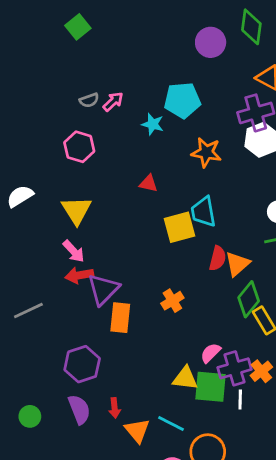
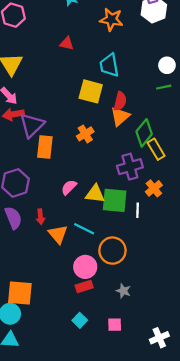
yellow square: (179, 227) -> (91, 91), moved, turned 30
orange triangle: (237, 264) -> (120, 116), moved
pink semicircle: (211, 353) -> (69, 187), moved
purple cross: (235, 368) -> (130, 167), moved

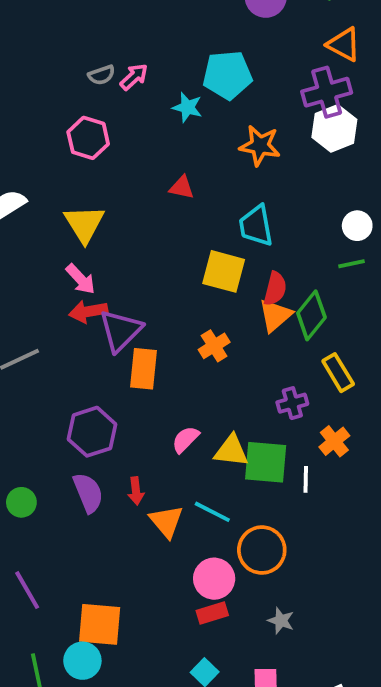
green diamond: (144, 133) -> (311, 315), moved
purple cross: (130, 167) -> (292, 403), size x0.7

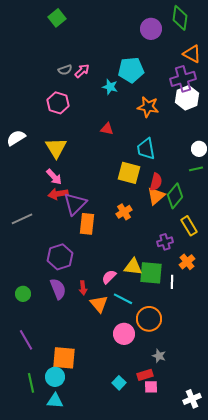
pink semicircle: (185, 439) -> (109, 277), moved
red rectangle: (212, 613) -> (145, 375), moved

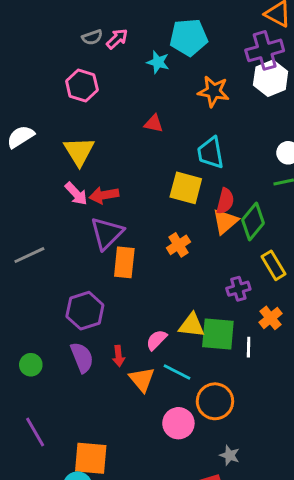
red arrow: (58, 194) -> (104, 195), moved

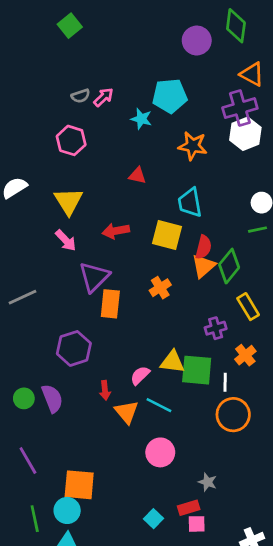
red arrow: (104, 195) -> (116, 231), moved
purple semicircle: (82, 357) -> (52, 398), moved
orange circle: (215, 401) -> (233, 415), moved

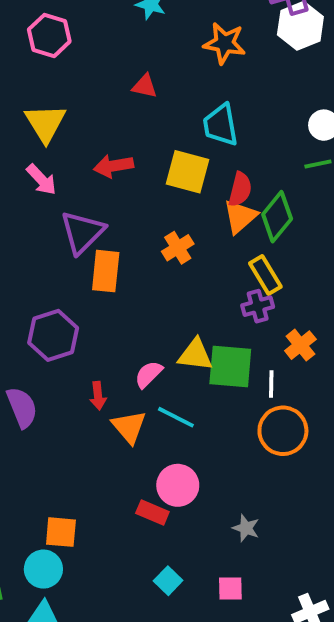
yellow rectangle: (248, 307) -> (265, 275), moved
orange square: (79, 485) -> (61, 532), size x0.7
red rectangle: (189, 508) -> (152, 513), moved, turned 40

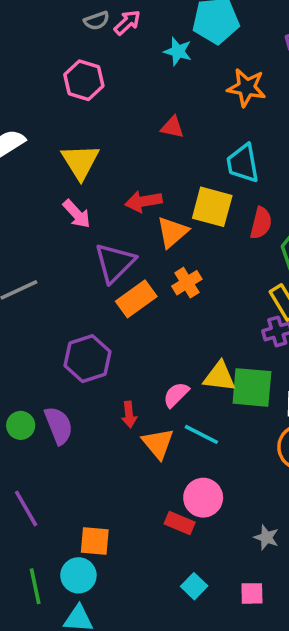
orange triangle: (240, 217) -> (172, 232), moved
orange cross: (178, 248) -> (187, 283), moved
orange rectangle: (106, 271) -> (136, 299), turned 48

